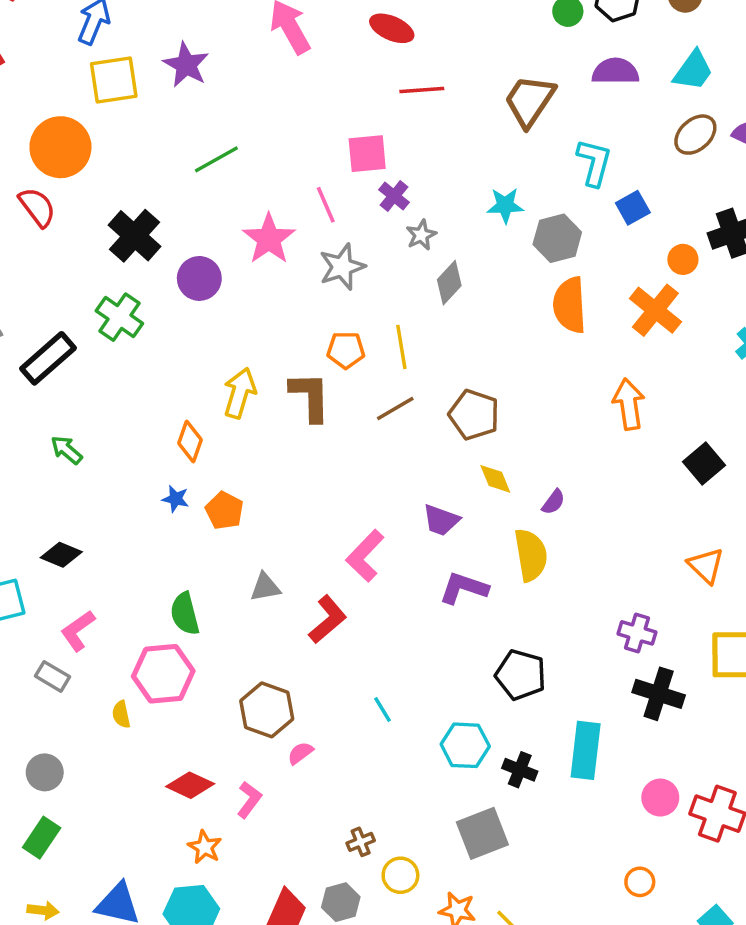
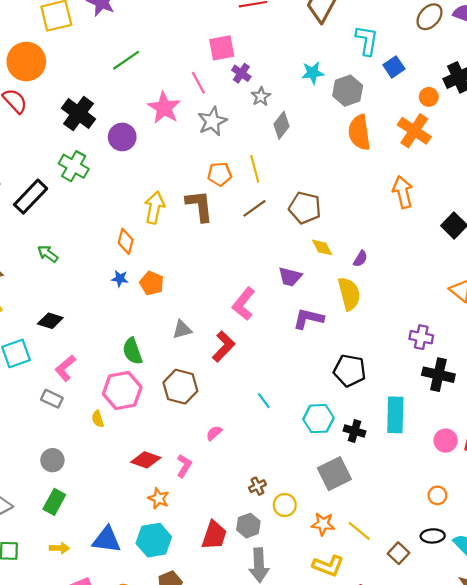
brown hexagon: (267, 710) -> (180, 387), moved

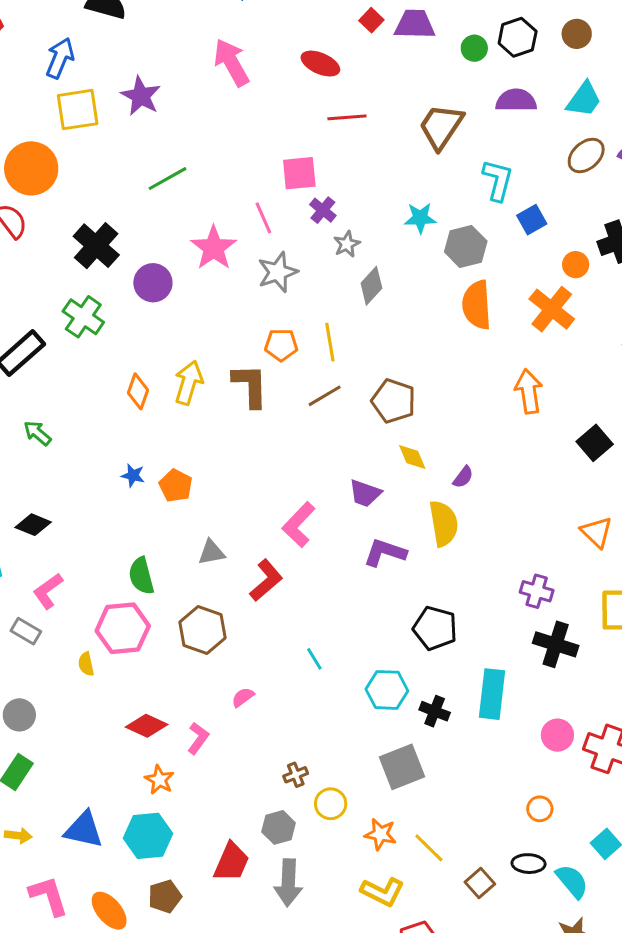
orange diamond: (126, 241) -> (138, 391), moved
red trapezoid: (214, 535) -> (231, 862), moved

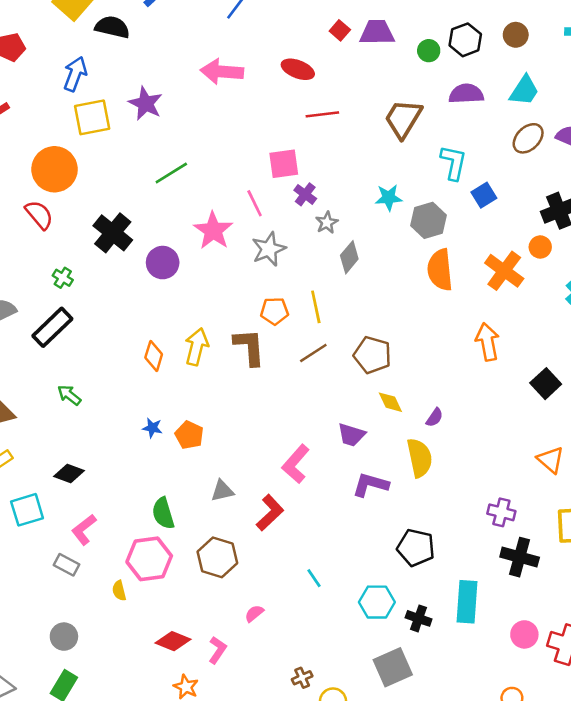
pink arrow: (232, 63) -> (222, 72), turned -54
orange circle: (576, 265) -> (540, 247), moved
green cross: (83, 317) -> (63, 278), moved, size x0.6

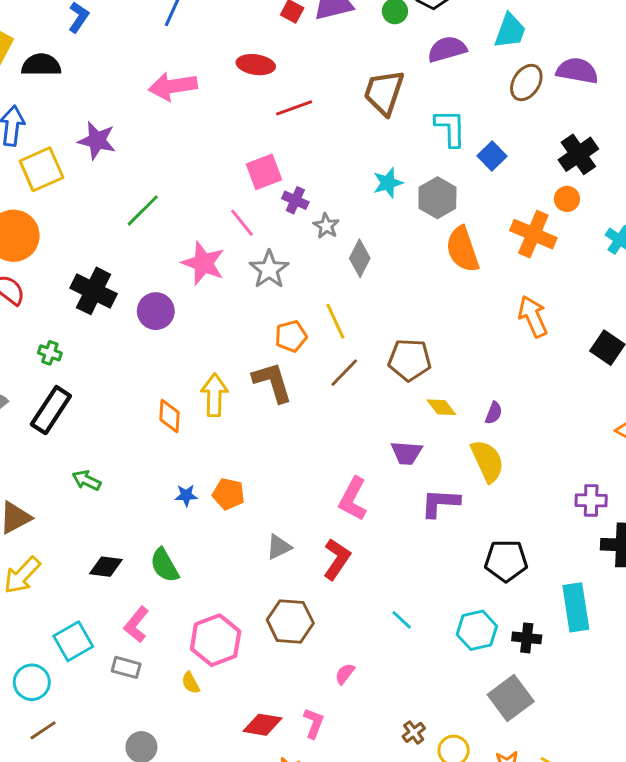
cyan square: (27, 510) -> (73, 641), moved
green semicircle: (163, 513) -> (164, 565), moved

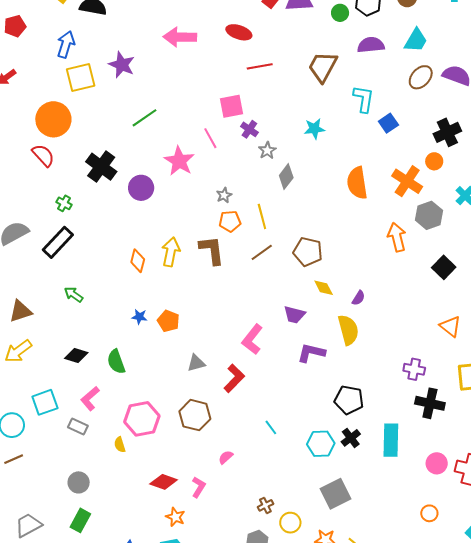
gray hexagon: (437, 198) -> (429, 215), moved
gray star: (269, 269) -> (224, 195), moved, size x0.6
black cross: (527, 638) -> (351, 438), moved, turned 36

